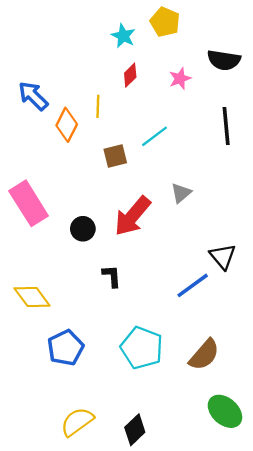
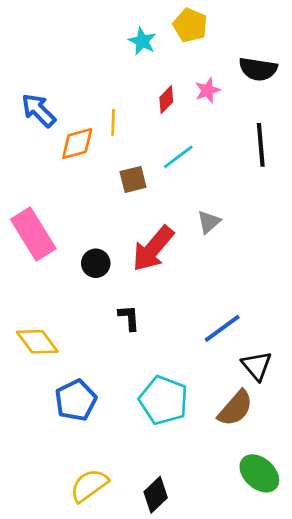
red diamond: (130, 75) -> (166, 100), moved
orange diamond: (67, 125) -> (77, 144), turned 48
black triangle: (223, 256) -> (257, 366), moved

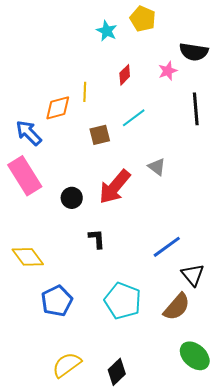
pink star: (207, 90) -> (168, 71), moved
blue arrow: (39, 110) -> (29, 133), moved
gray triangle: (209, 222) -> (157, 167), turned -42

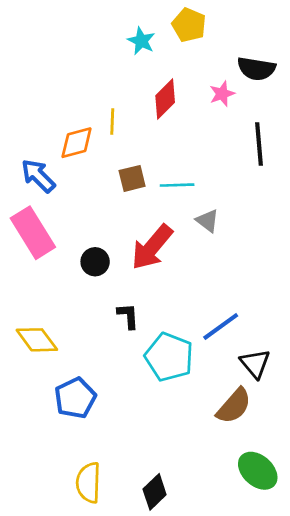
red diamond: (125, 75) -> (165, 99), size x1.4
cyan line: (134, 118) -> (177, 185), moved, turned 35
cyan pentagon: (123, 301) -> (169, 357), moved
yellow semicircle: (67, 365) -> (88, 483), turned -52

